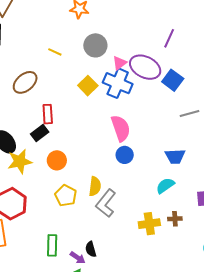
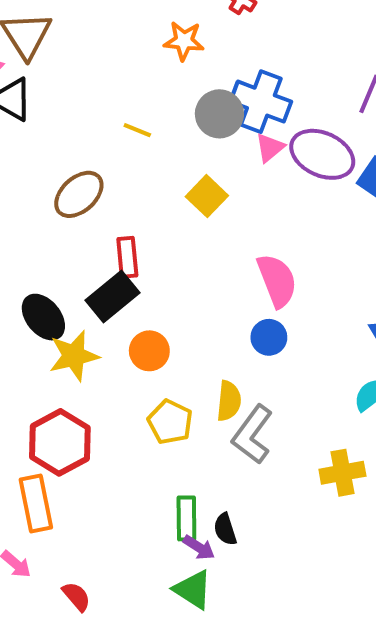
blue cross: (118, 83) -> (261, 102), moved
black rectangle: (40, 133) -> (112, 297), size x1.4
blue circle: (125, 155) -> (269, 337), moved
green rectangle: (52, 245) -> (186, 518), moved

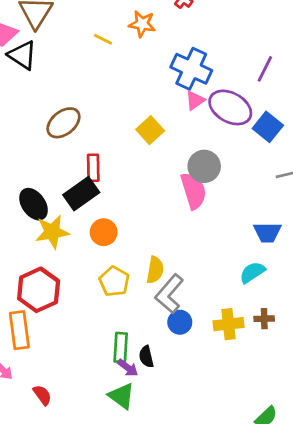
gray circle: (219, 114) -> (204, 166), moved
yellow line: (137, 130) -> (103, 39), moved
blue circle: (269, 337) -> (180, 322), moved

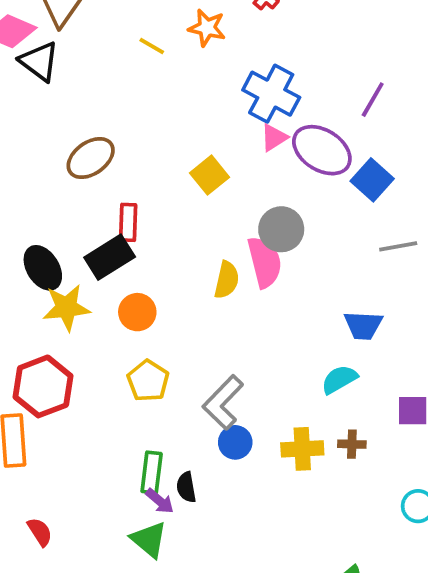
yellow semicircle: (155, 270) -> (227, 280), moved

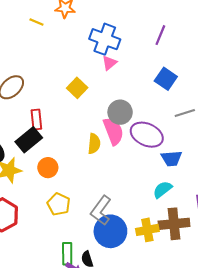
purple ellipse: (322, 150) -> (147, 135), moved
blue circle: (235, 442) -> (110, 231), size x1.8
brown cross: (352, 444) -> (174, 224), size x2.0

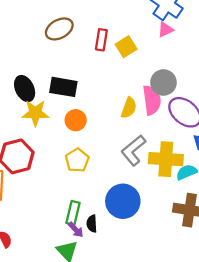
red rectangle: (36, 120) -> (101, 40), moved
black rectangle: (29, 140) -> (63, 87), turned 35
gray L-shape: (101, 210) -> (133, 150), moved
yellow cross: (147, 230) -> (166, 159), moved, size x1.4

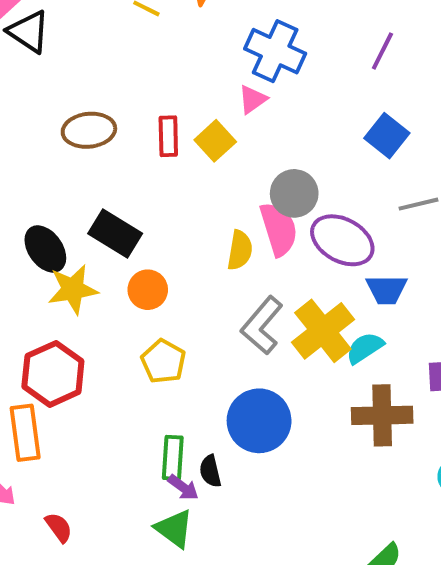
brown ellipse: (59, 29) -> (89, 130), turned 32
pink triangle: (165, 30) -> (253, 99), moved
black rectangle: (63, 87) -> (115, 234), turned 32
yellow cross: (166, 159) -> (323, 331), turned -32

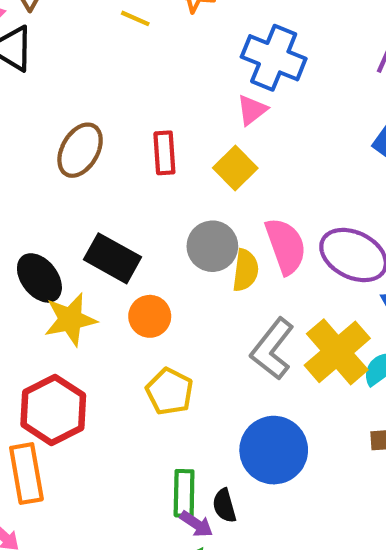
brown ellipse: (89, 130) -> (80, 150), turned -51
yellow square: (215, 141) -> (235, 168), moved
gray circle: (294, 193) -> (212, 246), moved

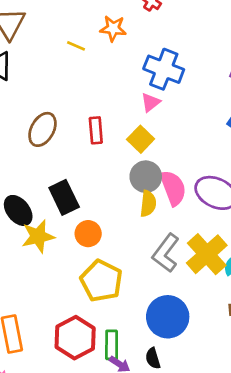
gray circle: (212, 246) -> (146, 177), moved
black rectangle: (113, 258) -> (64, 197), turned 36
yellow pentagon: (170, 392) -> (101, 281), size x1.4
red hexagon: (53, 410) -> (75, 338), moved
black semicircle: (224, 506) -> (153, 358), moved

